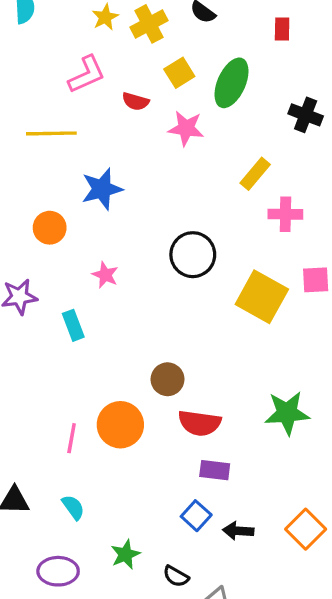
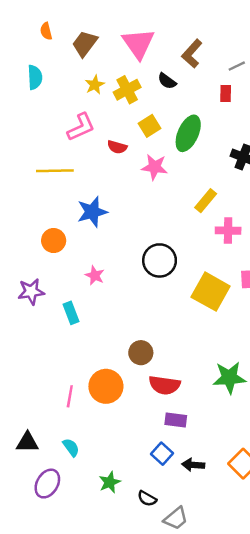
purple ellipse: (58, 571) -> (47, 484), moved, turned -60

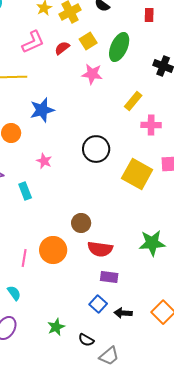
red semicircle: (117, 147) -> (62, 48), moved, turned 126
cyan semicircle: (71, 447) -> (14, 293), moved

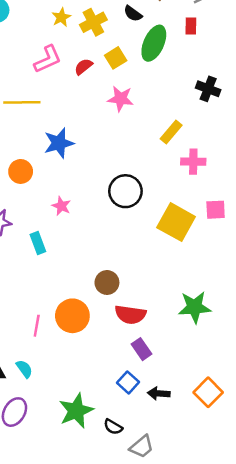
green ellipse: (119, 47) -> (154, 43), moved
purple rectangle: (109, 277) -> (142, 349), turned 48
green star: (56, 327) -> (76, 411), size x1.6

